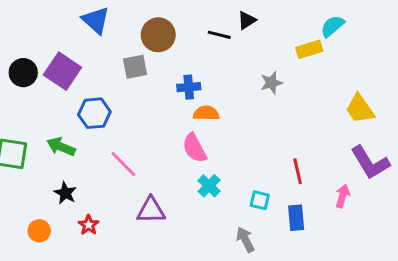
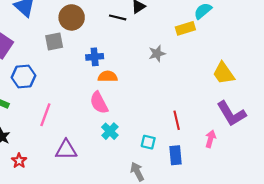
pink line: (123, 164) -> (45, 115), turned 65

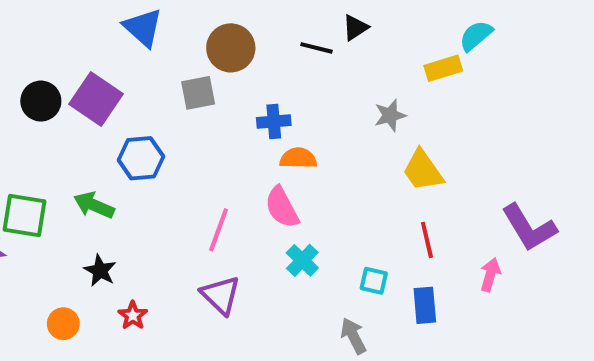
yellow trapezoid: (224, 73) -> (423, 170), moved
pink line: (45, 115) -> (219, 230), moved
purple triangle: (66, 150) -> (221, 295), turned 45

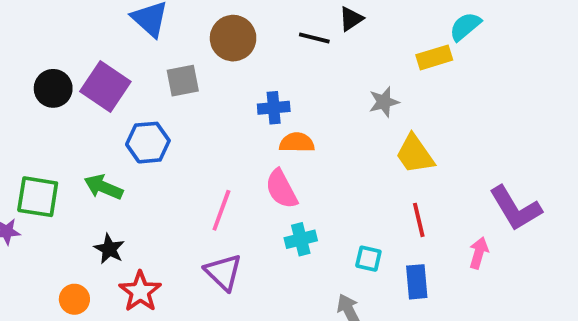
gray square: (198, 93) -> (183, 81), moved
cyan cross: (302, 260) -> (301, 239), turned 32
red star: (133, 316) -> (140, 291), size x1.5

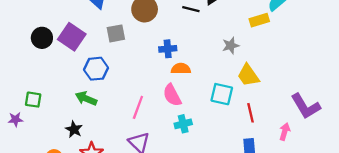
green arrow: (103, 187) -> (86, 98), moved
green square: (38, 197) -> (33, 100), size x0.7
cyan square: (368, 259) -> (222, 94), moved, size x1.5

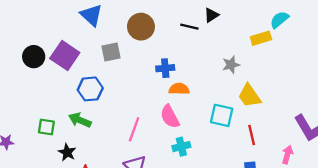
green square: (33, 100) -> (46, 127), moved

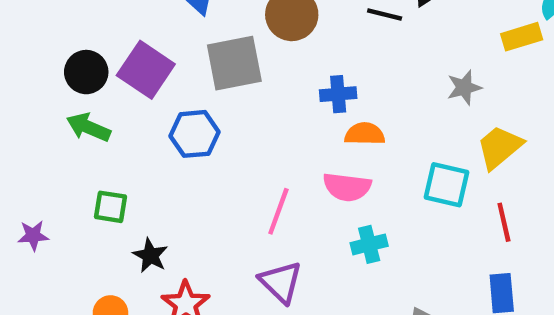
gray square: (111, 52) -> (234, 63), size x1.5
yellow trapezoid: (249, 96) -> (500, 147), turned 85
pink semicircle: (170, 117) -> (347, 187), turned -55
green arrow: (80, 120) -> (88, 127), moved

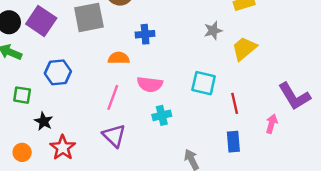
blue hexagon: (194, 134) -> (58, 72), moved
orange semicircle: (365, 134) -> (119, 58), moved
yellow trapezoid: (500, 147) -> (244, 48), moved

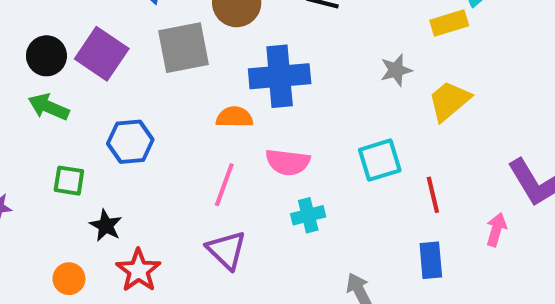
blue cross: (145, 34) -> (280, 76), size x1.8
cyan square: (204, 83) -> (380, 160), turned -30

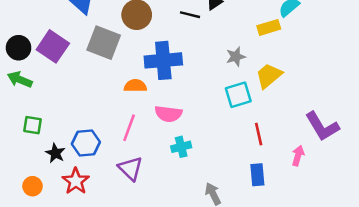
gray square: (183, 48) -> (104, 43), turned 32
blue hexagon: (130, 142) -> (86, 143), moved
cyan square: (380, 160) -> (238, 95), moved

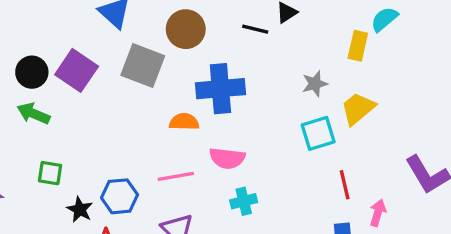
yellow rectangle: (269, 27) -> (358, 46), turned -60
pink line: (129, 128) -> (176, 176), turned 60
pink arrow: (298, 156) -> (378, 213), moved

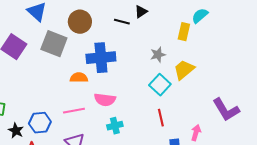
cyan square: (318, 133) -> (160, 85), turned -30
red line: (345, 185) -> (161, 118), moved

